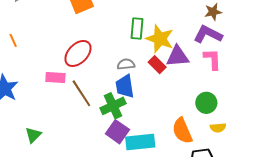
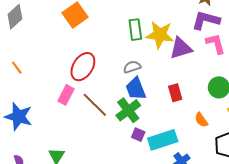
red rectangle: (157, 65) -> (175, 93), moved, turned 42
pink rectangle: (55, 78) -> (66, 95), turned -54
orange semicircle: (182, 131) -> (201, 120), size x0.6
purple square: (117, 132) -> (138, 135), size x0.6

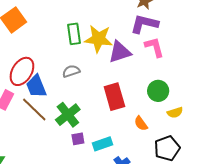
blue trapezoid: (136, 89) -> (36, 86), moved
red rectangle: (175, 93) -> (114, 97), size x1.5
purple square: (138, 135) -> (78, 139), turned -32
cyan rectangle: (163, 140) -> (102, 144), size x0.7

